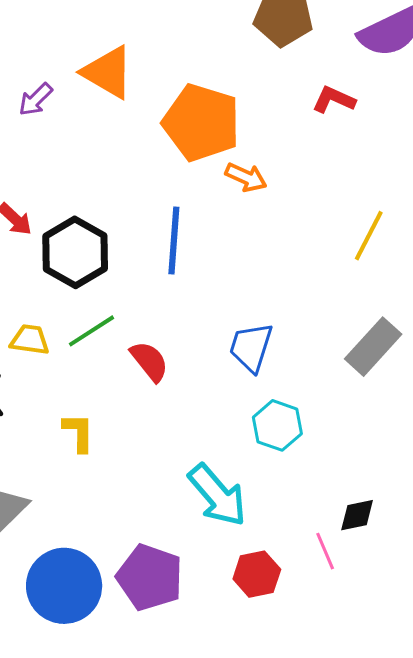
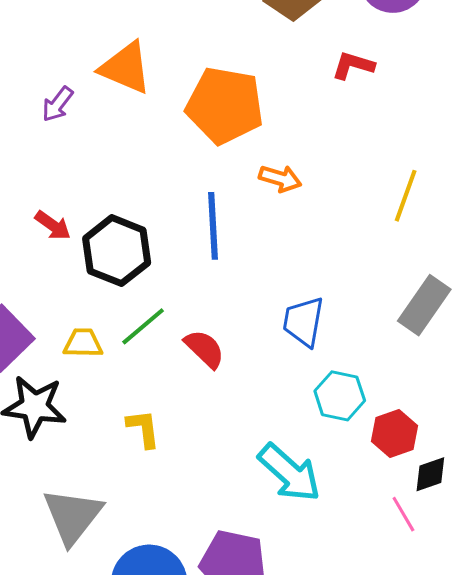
orange arrow: (246, 177) -> (280, 178), moved
red hexagon: (257, 574) -> (394, 434), moved

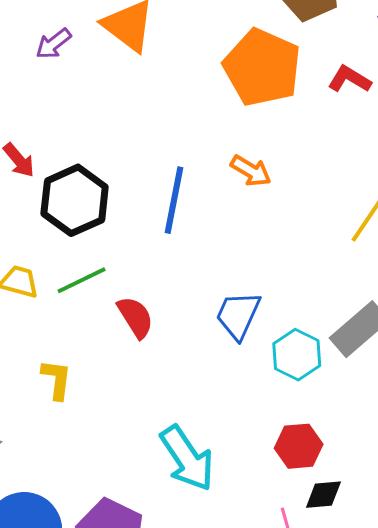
orange pentagon: (225, 105) -> (262, 67), moved
cyan hexagon: (340, 396) -> (297, 355), moved

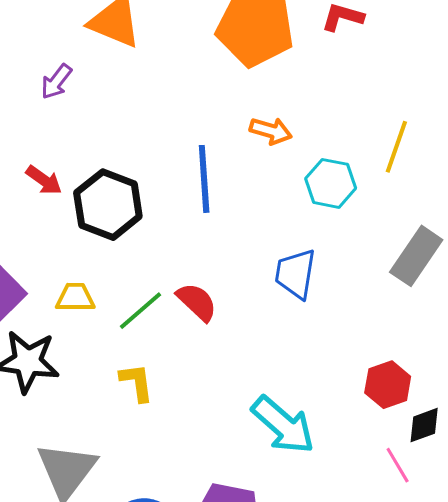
purple arrow: (53, 44) -> (56, 82), moved
green line: (82, 280) -> (140, 311), moved
cyan hexagon: (297, 355) -> (331, 183), moved

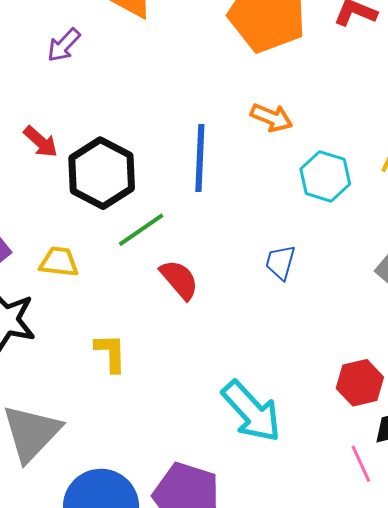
blue trapezoid: (295, 274) -> (280, 262), size x0.7
green line: (140, 311) -> (141, 230), moved

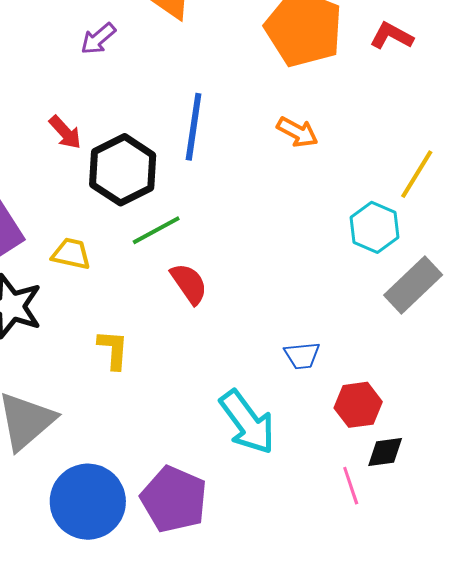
blue line: (200, 158) -> (194, 127), moved
cyan hexagon: (325, 176) -> (375, 227), moved
blue trapezoid: (280, 262) -> (302, 355), moved, turned -117

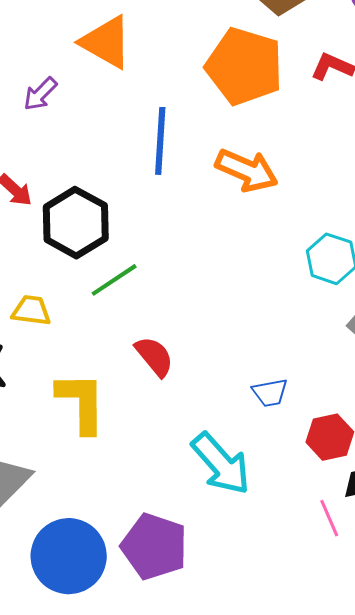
blue line: (194, 127) -> (160, 141), moved
orange arrow: (297, 132) -> (247, 170), size x1.5
red semicircle: (189, 284) -> (154, 356), moved
yellow L-shape: (113, 350) -> (81, 402), size x1.6

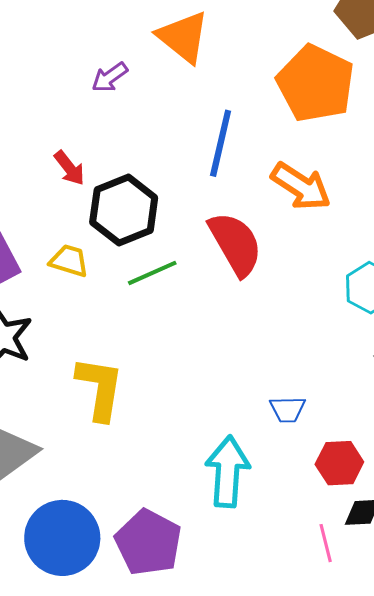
yellow trapezoid: (31, 310) -> (69, 261), moved
red semicircle: (154, 356) -> (235, 244), moved, size x1.5
cyan arrow: (221, 464) -> (228, 472), turned -144

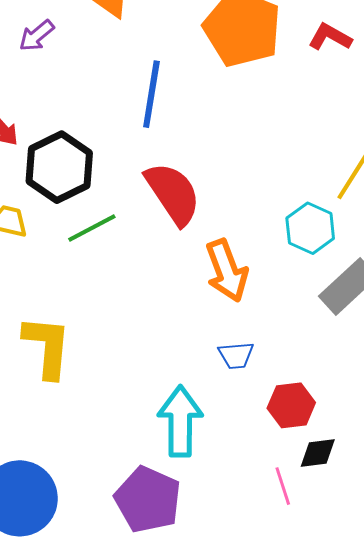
orange arrow: (301, 186) -> (227, 271), moved, turned 40
purple pentagon: (148, 542) -> (148, 500), moved

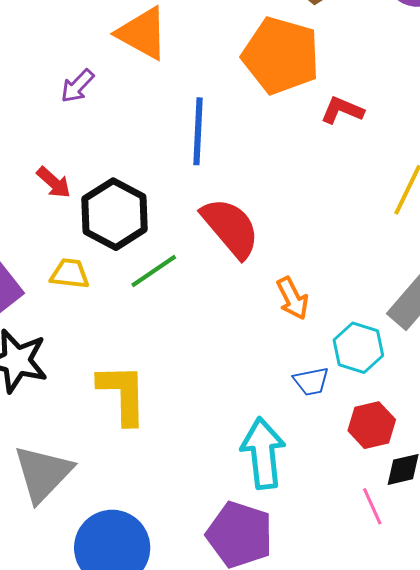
red L-shape: (330, 37) -> (342, 110), moved
cyan hexagon: (310, 228) -> (358, 348), moved
orange arrow: (227, 271) -> (293, 298), size x0.7

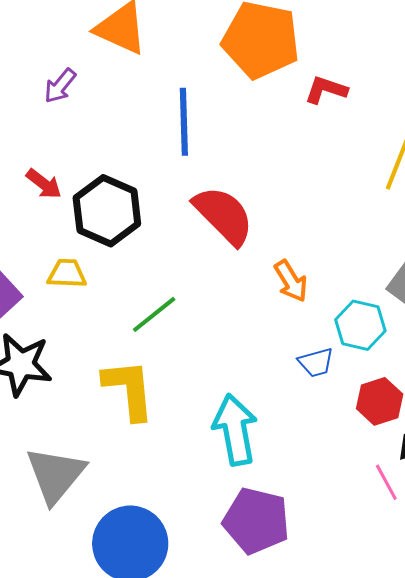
green line: (154, 271) -> (154, 314), moved
cyan arrow: (263, 453) -> (235, 430), moved

